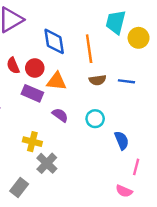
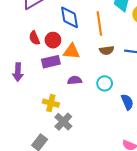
purple rectangle: (32, 93) -> (51, 62), turned -36
purple semicircle: (60, 115) -> (75, 80), turned -40

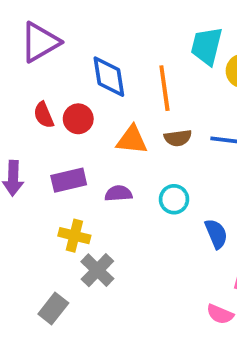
orange triangle: (72, 51) -> (132, 140), moved
purple rectangle: (51, 62) -> (69, 180), moved

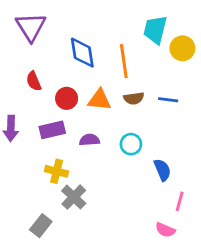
purple triangle: (40, 42) -> (31, 27), turned -32
red circle: (78, 119) -> (67, 98), moved

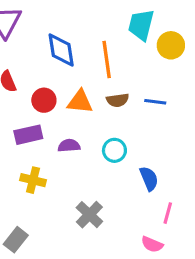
gray cross: (74, 197) -> (89, 215), moved

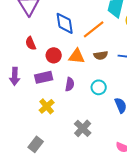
orange line: (107, 59) -> (94, 29), turned 60
purple semicircle: (69, 146) -> (70, 84), turned 104
yellow cross: (33, 180) -> (47, 106), turned 35

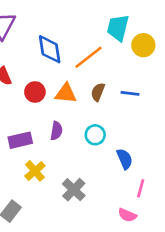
brown semicircle: (101, 55) -> (98, 92), turned 120
purple rectangle: (44, 77) -> (20, 140), moved
yellow cross: (47, 106) -> (35, 171), moved

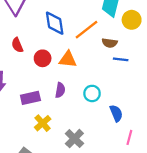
brown semicircle: (98, 92) -> (110, 43), moved, turned -104

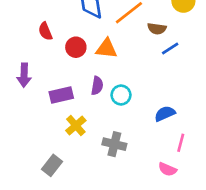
blue line: (121, 59) -> (170, 49), turned -40
cyan circle: (92, 93) -> (121, 95), moved
blue semicircle: (116, 113) -> (165, 114), turned -91
gray cross: (74, 139) -> (114, 144), turned -30

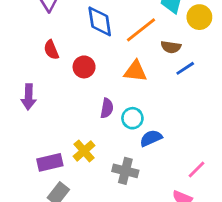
orange triangle: (106, 49) -> (135, 71), moved
purple rectangle: (61, 95) -> (50, 162), moved
blue semicircle: (165, 114) -> (151, 138), moved
pink line: (181, 143) -> (197, 169), turned 30

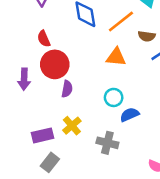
red circle: (84, 67) -> (55, 64), moved, size x1.5
purple semicircle: (107, 108) -> (67, 89), moved

